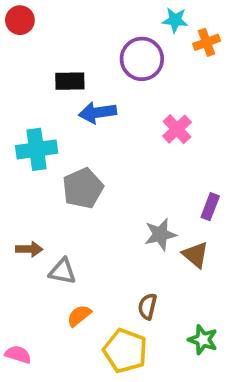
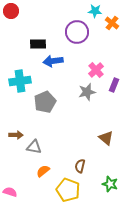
orange cross: (207, 42) -> (112, 23), turned -32
purple rectangle: (210, 207) -> (114, 85), moved
gray star: (160, 234) -> (87, 92), moved

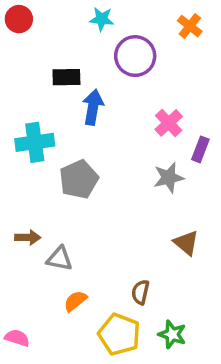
cyan star: (95, 11) -> (102, 19), moved
orange cross: (112, 23) -> (190, 26), moved
blue arrow: (53, 61) -> (93, 107), turned 108
gray star: (87, 92) -> (169, 178), moved
green star: (110, 184) -> (172, 334), moved

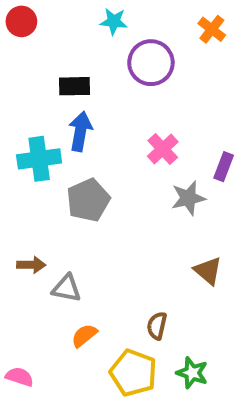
blue arrow: (93, 107) -> (80, 131), moved
pink cross: (169, 123) -> (163, 149), moved

